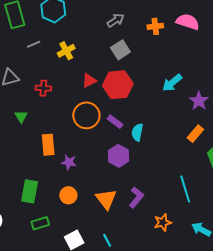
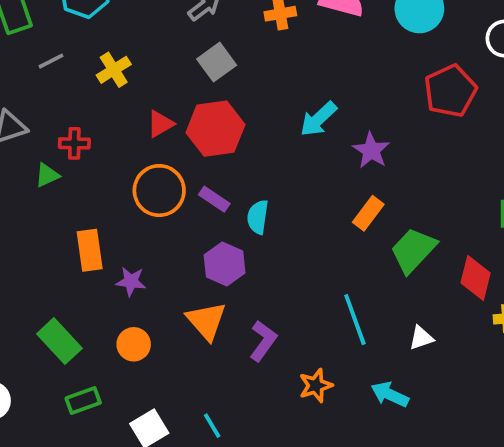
green triangle: (21, 117) -> (47, 175), moved, turned 40
green rectangle: (30, 191) -> (59, 341), turned -50
orange triangle: (106, 199) -> (206, 321), moved

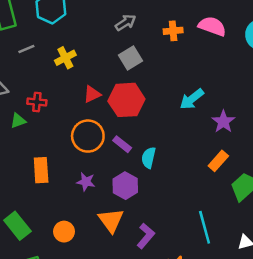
purple star: (131, 281) -> (86, 182), moved

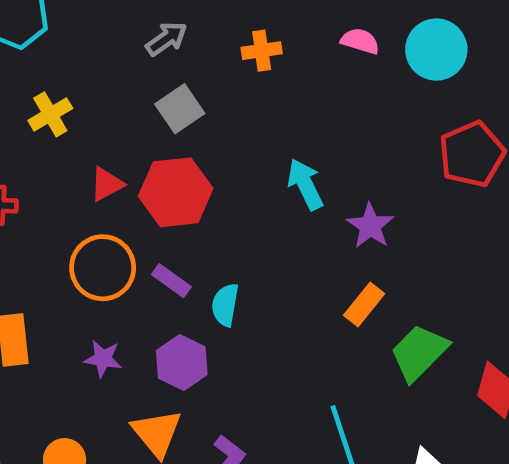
pink semicircle: (212, 26) -> (360, 41), moved, size x0.7
cyan arrow: (192, 99) -> (305, 184), turned 105

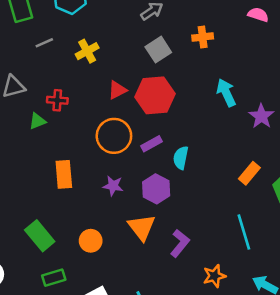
orange cross: (262, 51) -> (203, 37), moved
purple rectangle: (171, 281) -> (152, 144), turned -66
orange rectangle: (364, 304) -> (249, 173), moved

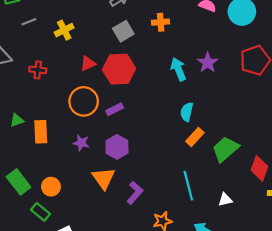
purple star: (261, 116) -> (208, 63), moved
green triangle: (37, 121) -> (17, 120), moved
cyan semicircle: (181, 158) -> (187, 112), moved
orange circle: (91, 241) -> (51, 187), moved
green rectangle: (54, 278) -> (40, 212), moved, turned 54

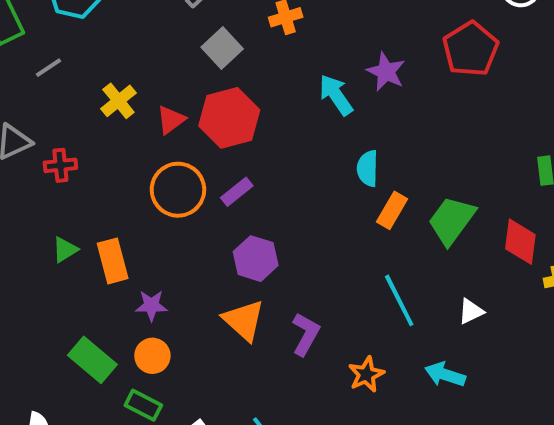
yellow cross: (64, 30) -> (118, 101), moved
red cross: (38, 70) -> (60, 165), moved
purple star: (81, 143) -> (151, 305), moved

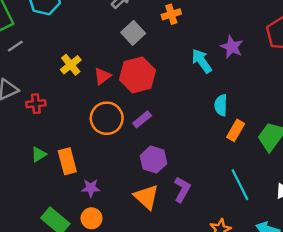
gray line: (48, 68) -> (15, 46), moved
purple L-shape: (306, 334) -> (182, 189), moved

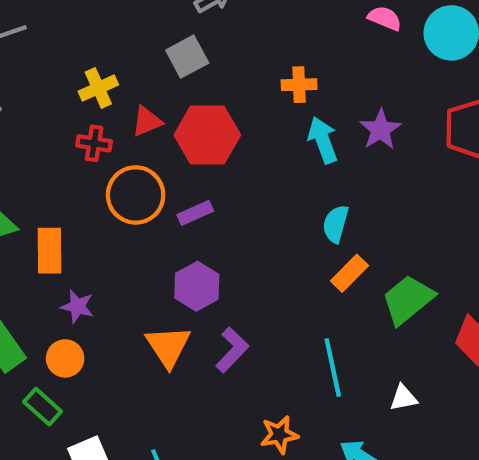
orange cross: (171, 14) -> (299, 85), moved
gray square: (133, 33) -> (187, 57), moved
red cross: (36, 104) -> (94, 143), moved

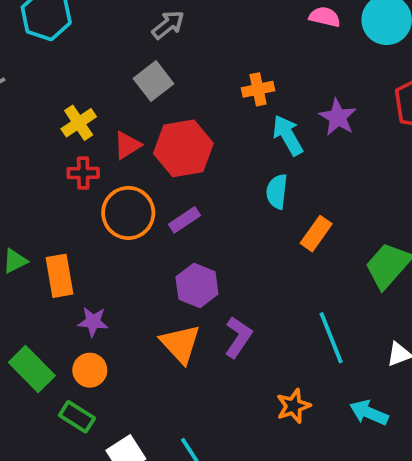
cyan semicircle: (336, 224) -> (277, 192), moved
orange rectangle: (349, 273) -> (316, 234), moved

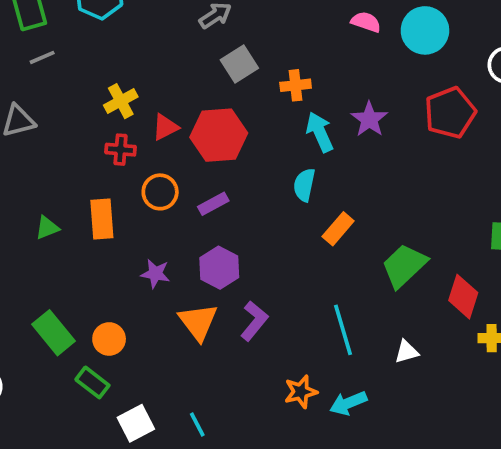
gray square: (153, 81) -> (239, 64), moved
orange circle: (128, 213) -> (160, 192), size x0.7
orange rectangle: (59, 276) -> (102, 219), moved
purple star: (93, 322) -> (155, 274), moved
cyan arrow: (369, 413) -> (348, 403), moved, turned -51

